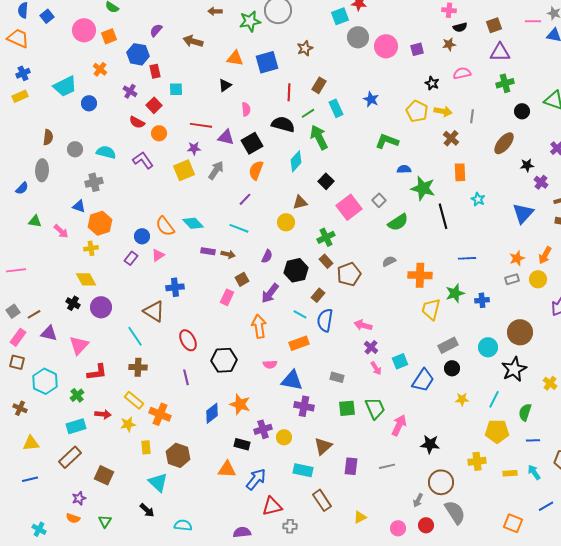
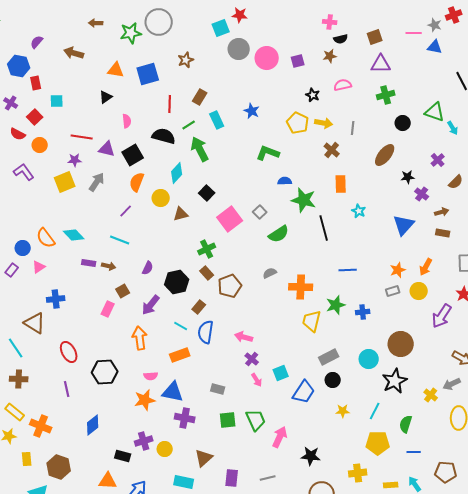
yellow circle: (286, 222) -> (161, 198), moved
orange star: (240, 404) -> (145, 400), moved, turned -30

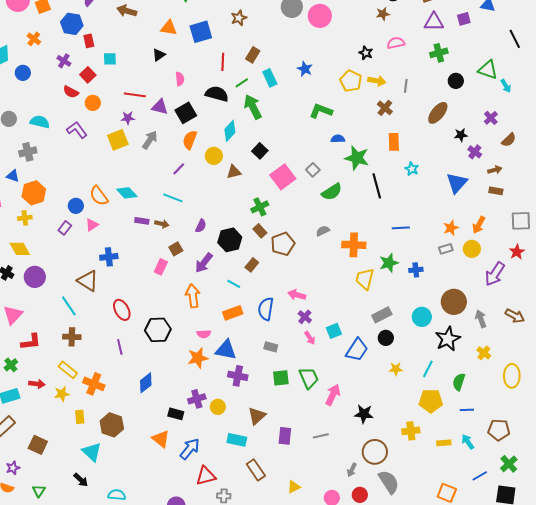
purple square: (298, 61) -> (464, 19), moved
blue semicircle: (206, 332) -> (266, 309), moved
gray arrow: (452, 384) -> (481, 319), moved, turned 96
orange triangle: (108, 481) -> (161, 439), turned 36

